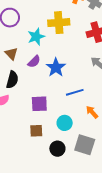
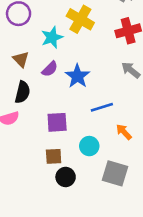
yellow cross: (59, 23) -> (80, 19), turned 35
black circle: (57, 149) -> (66, 177), moved

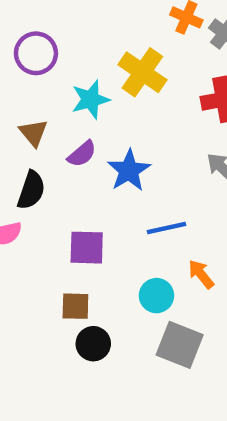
cyan circle: (89, 146) -> (156, 296), moved

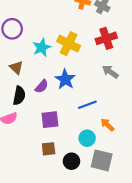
yellow cross: (142, 72) -> (69, 44), moved
purple semicircle: (82, 154) -> (42, 86), moved
black circle: (93, 344) -> (71, 161), moved

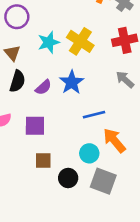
brown triangle: (16, 68) -> (12, 53), moved
black semicircle: (19, 96) -> (17, 81), moved
purple square: (50, 120) -> (35, 126), moved
orange arrow: (107, 125) -> (114, 140), size x1.5

